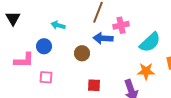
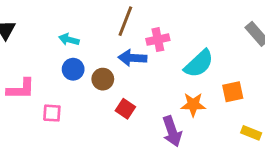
blue circle: (44, 46) -> (73, 69), moved
red square: (94, 85) -> (125, 109), moved, turned 32

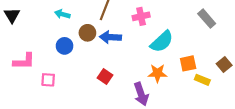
cyan arrow: (69, 40) -> (62, 14), moved
pink cross: (158, 40) -> (141, 16), moved
brown circle: (103, 79) -> (87, 33), moved
yellow rectangle: (251, 133) -> (202, 80), moved

